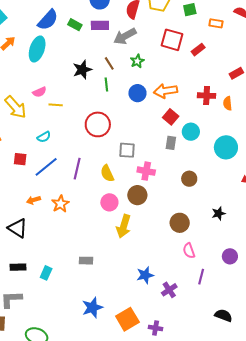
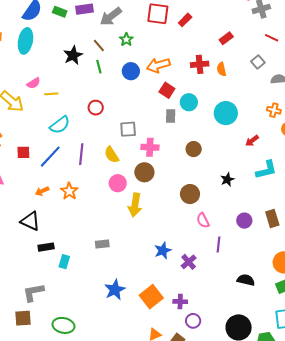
red circle: (98, 124) -> (96, 108), size x0.6
cyan semicircle: (44, 137) -> (60, 125), moved, size x1.5
black rectangle: (18, 267) -> (46, 247), moved

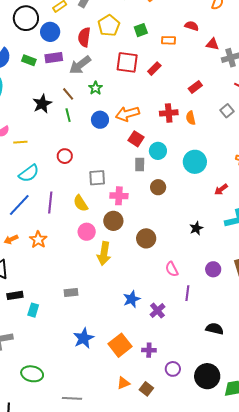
brown circle: (194, 149) -> (158, 187), moved
brown circle: (190, 194) -> (146, 238), moved
purple circle: (193, 321) -> (173, 369), moved

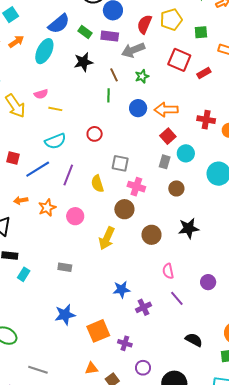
black star: (42, 104) -> (83, 62), moved
black star: (196, 228) -> (189, 228), moved, size x1.5
pink circle: (87, 232) -> (75, 216), moved
purple line: (187, 293) -> (177, 298), turned -63

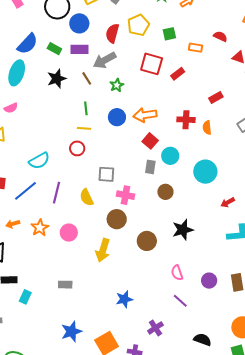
brown line: (114, 75) -> (87, 78), moved
pink semicircle: (41, 94) -> (11, 108), moved
yellow line: (55, 109) -> (84, 128), moved
pink semicircle: (168, 271) -> (177, 273), moved
purple cross: (143, 307) -> (155, 328), moved

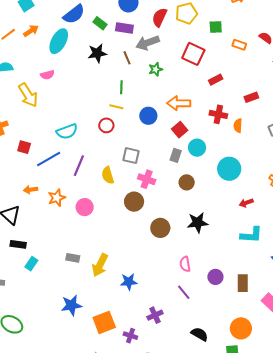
red rectangle: (178, 74) -> (216, 80), moved
blue circle: (117, 117) -> (148, 116), moved
yellow arrow: (103, 250) -> (100, 265), moved

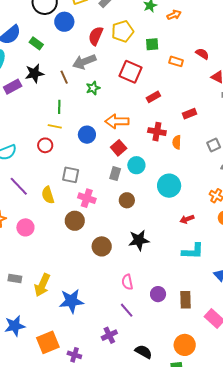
purple rectangle: (124, 28) -> (13, 87), moved, turned -36
purple line: (79, 166) -> (19, 186), turned -65
blue star: (129, 282) -> (71, 301), size x1.4
purple cross: (155, 315) -> (109, 335), moved

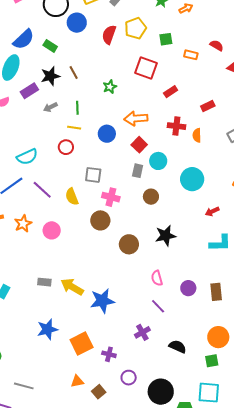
gray arrow: (84, 62) -> (50, 107), moved, size x0.6
brown line: (64, 77) -> (74, 72), moved
yellow arrow: (42, 285) -> (72, 287), turned 100

